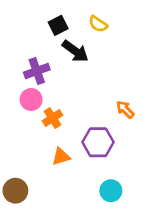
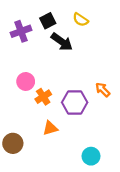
purple cross: (37, 71) -> (21, 31), moved
purple hexagon: (98, 142) -> (75, 102), moved
brown circle: (15, 191) -> (13, 143), moved

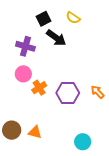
purple cross: (21, 31) -> (25, 46), moved, turned 36
orange arrow: (103, 90) -> (98, 92), moved
orange triangle: (50, 128) -> (35, 132), moved, turned 32

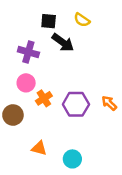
black square: (43, 19) -> (49, 21), turned 32
brown circle: (12, 130) -> (13, 115), moved
cyan circle: (83, 142) -> (72, 159), moved

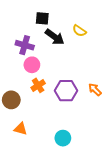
yellow semicircle: (82, 20) -> (79, 31), moved
pink circle: (26, 83) -> (32, 65), moved
orange triangle: (39, 148) -> (21, 129), moved

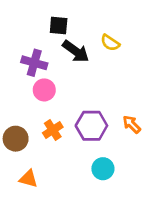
orange cross: (38, 85) -> (53, 130), moved
cyan circle: (63, 138) -> (103, 169), moved

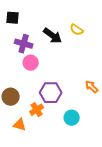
black square: (59, 26) -> (13, 18), moved
purple hexagon: (91, 126) -> (51, 93), moved
orange cross: (53, 130) -> (37, 110), moved

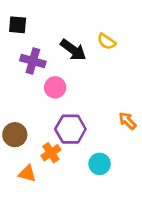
pink circle: (31, 63) -> (55, 87), moved

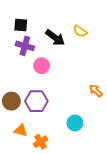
black square: (18, 25) -> (21, 25), moved
purple hexagon: (70, 129) -> (36, 101), moved
orange cross: (51, 153) -> (41, 142), moved

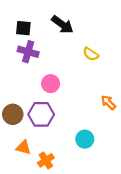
yellow semicircle: (80, 31) -> (91, 54), moved
black arrow: (55, 38) -> (62, 25), moved
pink circle: (42, 66) -> (51, 84), moved

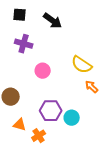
black square: (23, 28) -> (20, 15), moved
yellow semicircle: (91, 54) -> (82, 65), moved, size x1.5
purple hexagon: (41, 114) -> (51, 111), moved

